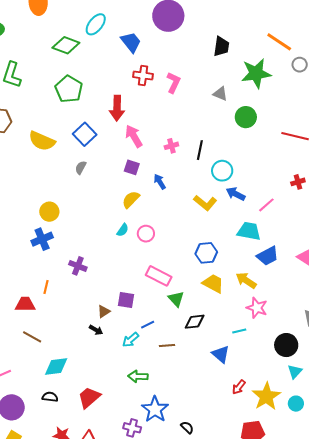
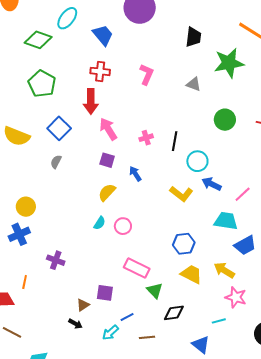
red cross: (143, 75) -> (100, 71), moved
green circle: (246, 117) -> (225, 120), moved

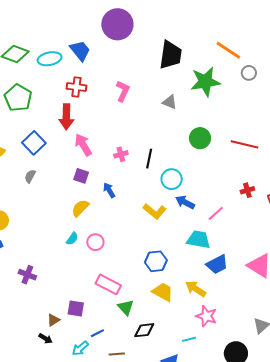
cyan ellipse: (67, 18) -> (50, 59), moved, turned 40
black trapezoid: (193, 37) -> (171, 55), size x1.4

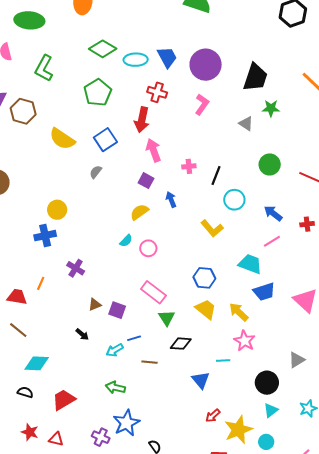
purple circle: (117, 24) -> (206, 65), moved
green star: (205, 82) -> (271, 108), moved, size x0.6
blue arrow: (185, 202) -> (273, 213), moved
brown triangle: (53, 320) -> (95, 305), moved

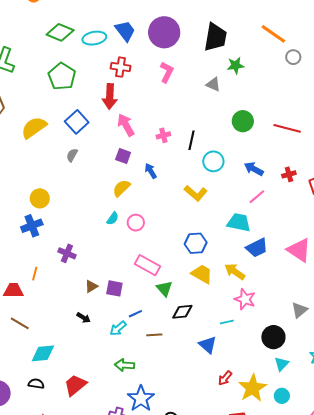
yellow semicircle: (62, 139) -> (34, 128), turned 120

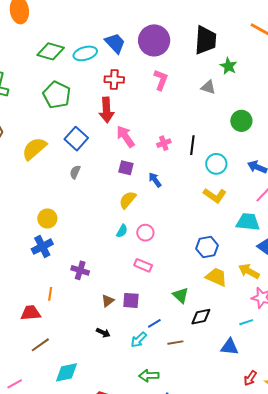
green star: (236, 65) -> (228, 66), turned -30
yellow L-shape: (196, 193) -> (215, 195), moved
pink rectangle: (147, 265) -> (143, 265), moved, size x0.7
brown line: (20, 323) -> (40, 345), turned -60
blue triangle: (208, 345) -> (230, 347), turned -30

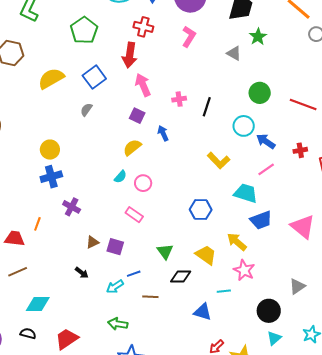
cyan circle: (216, 164) -> (244, 126), moved
blue cross: (42, 247) -> (51, 177), moved
yellow trapezoid: (216, 277) -> (206, 255), moved

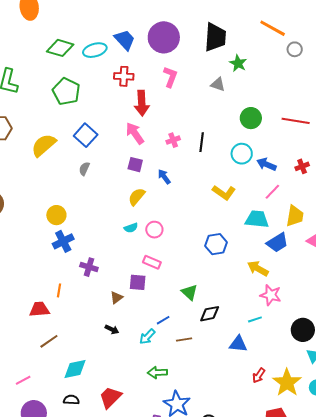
red arrow: (130, 55) -> (142, 103), moved
cyan semicircle: (120, 177) -> (131, 228), turned 40
purple square: (115, 247) -> (138, 282), moved
yellow trapezoid: (206, 255) -> (295, 216), moved, turned 75

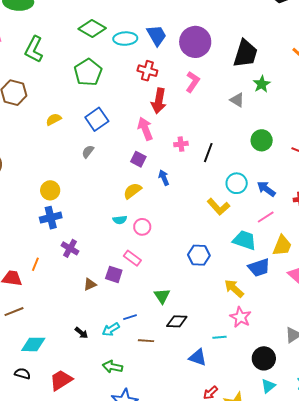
yellow semicircle: (44, 145) -> (54, 119), size x0.6
cyan circle: (242, 154) -> (237, 183), moved
black arrow: (112, 329) -> (81, 333), moved

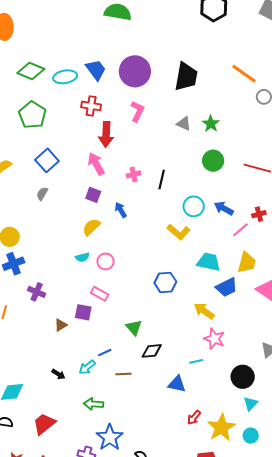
green star: (262, 84) -> (211, 124), moved
pink line: (266, 217) -> (240, 230), moved

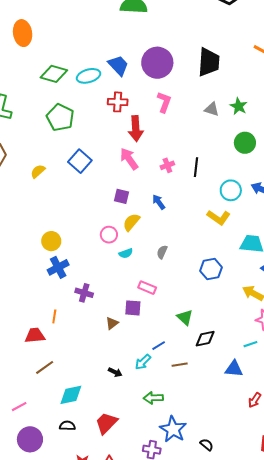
gray semicircle: (42, 194) -> (162, 252), moved
purple square: (93, 195) -> (121, 196), moved
pink circle: (106, 261) -> (109, 235), moved

